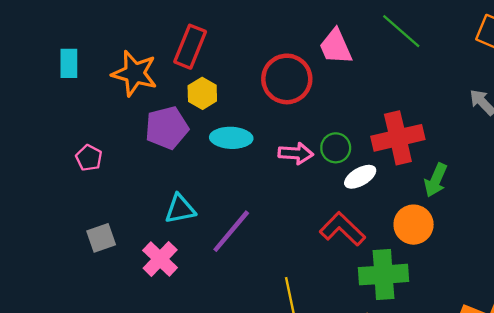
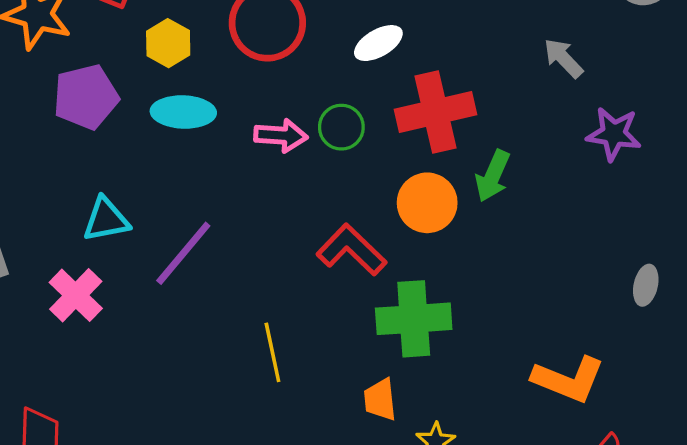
yellow hexagon: (202, 93) -> (168, 43), moved
white ellipse: (360, 177) -> (378, 43), moved
orange circle: (414, 225) -> (427, 203), moved

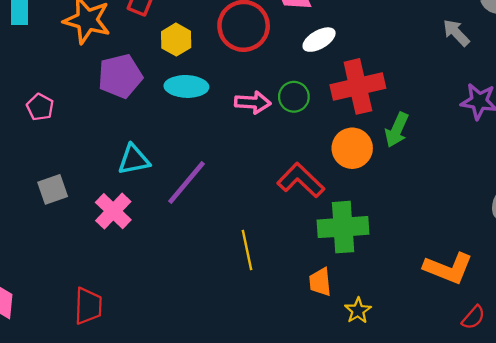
gray arrow: (563, 58) -> (456, 33), moved

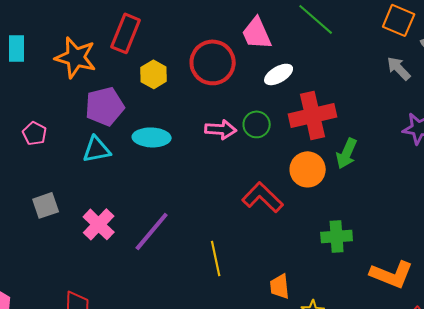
cyan ellipse: (186, 86) -> (152, 137), moved
cyan triangle: (134, 160) -> (97, 149), moved
purple line: (186, 182) -> (152, 231), moved
green cross: (343, 227) -> (337, 236), moved, size x0.7

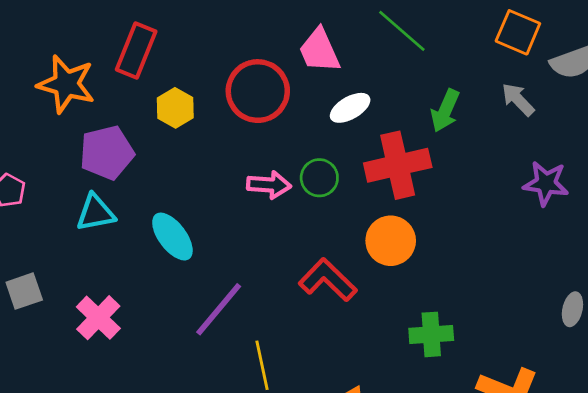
cyan ellipse: (152, 137) -> (172, 237), moved, turned 51
green arrow: (347, 153) -> (445, 111), moved
purple line: (152, 231) -> (219, 309), moved

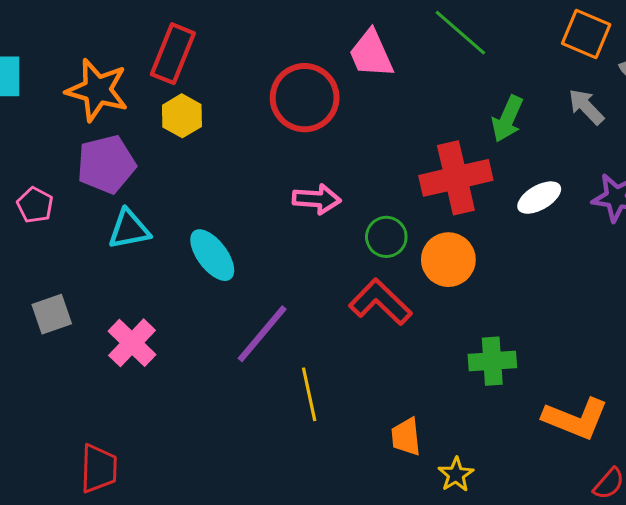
yellow hexagon: (175, 108) -> (182, 116), moved
white ellipse: (350, 108) -> (539, 198), moved
purple pentagon: (107, 153) -> (106, 164), moved
green circle: (319, 178) -> (386, 237), moved

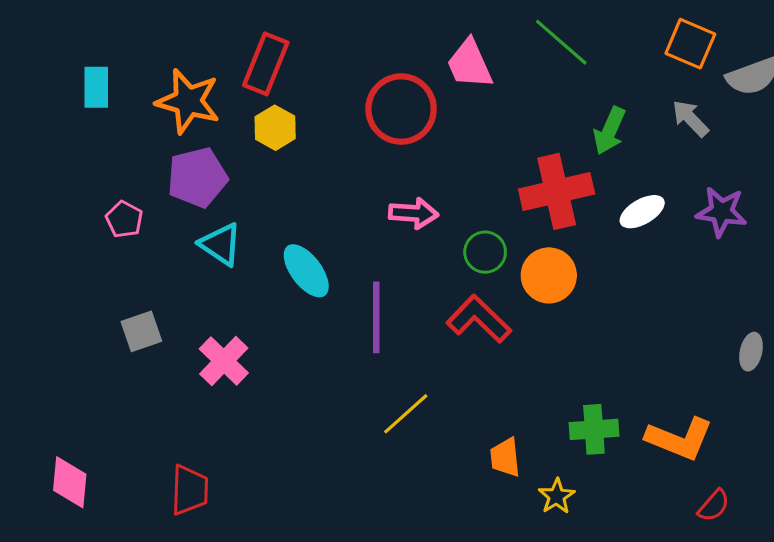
cyan triangle: (129, 229) -> (221, 244), turned 45
purple line: (262, 334) -> (376, 317), moved, turned -40
green cross: (492, 361) -> (594, 429), moved
yellow line: (309, 394) -> (406, 414), turned 60

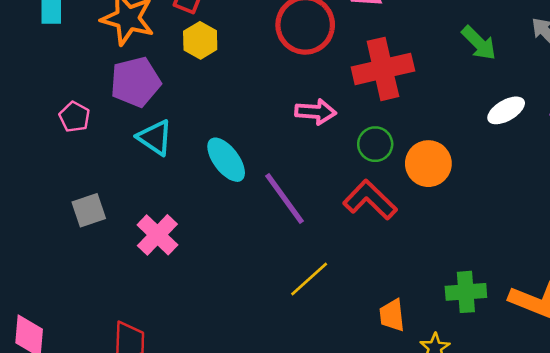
green arrow: (609, 131) -> (479, 43), turned -69
red cross: (557, 191) -> (383, 69), moved
purple line: (376, 317) -> (284, 199), turned -36

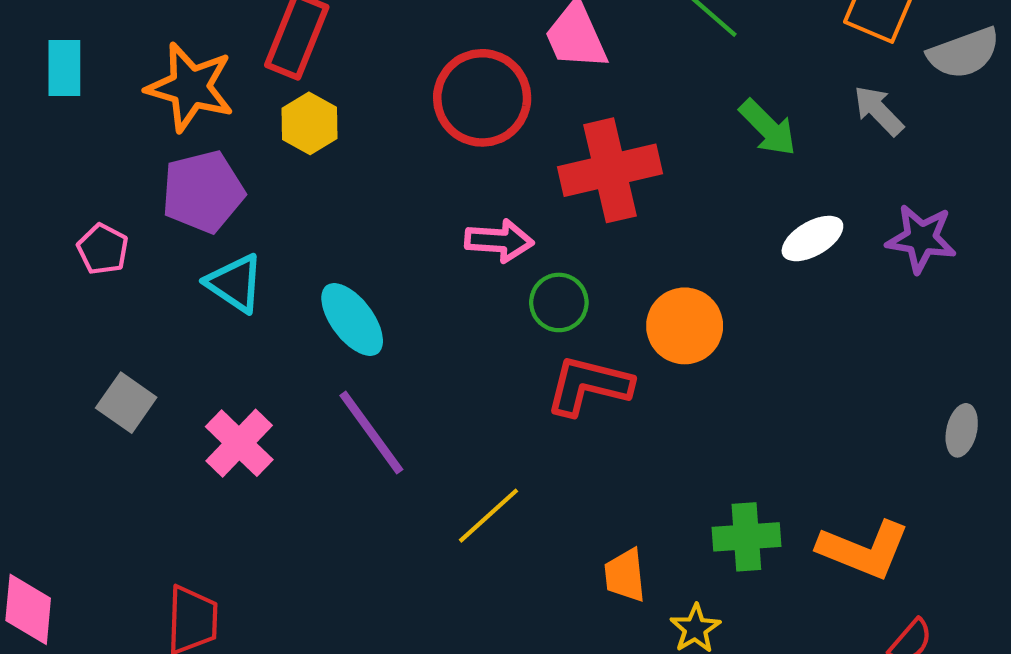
green circle: (375, 144) -> (559, 302), moved
purple line: (284, 199) -> (371, 432), moved
red L-shape: (370, 200) -> (589, 386), turned -30
gray square: (89, 210) -> (126, 403), turned -36

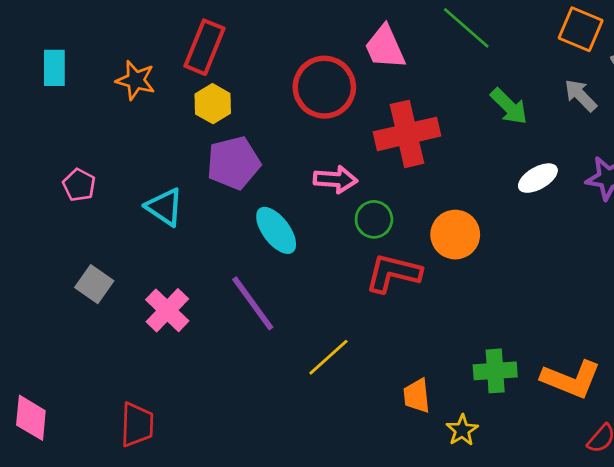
orange star: (190, 87) -> (136, 80), size x0.7
purple pentagon: (203, 192) -> (233, 163), moved
cyan ellipse: (352, 319) -> (276, 230), moved

